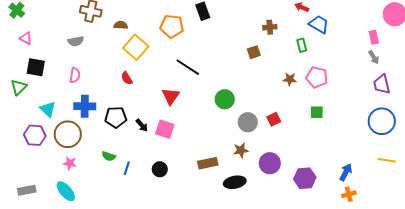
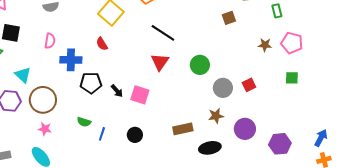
red triangle: (171, 96) -> (160, 62), moved
blue cross: (85, 106) -> (71, 60), moved

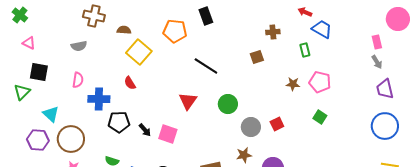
black line: (163, 33) -> (206, 66), moved
green square: (292, 78) -> (320, 117), turned 32

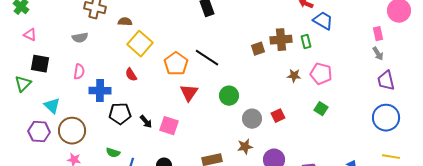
orange pentagon: (175, 31) -> (176, 64), moved, turned 30
brown cross: (273, 32) -> (281, 40), moved, size x1.5

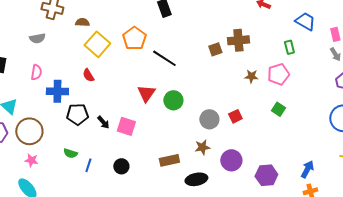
blue trapezoid: (323, 21) -> (305, 21), moved
green rectangle: (306, 42) -> (289, 47), moved
orange pentagon: (176, 64) -> (134, 38), moved
pink pentagon: (321, 74) -> (278, 74), turned -30
green circle: (229, 96) -> (173, 100), moved

